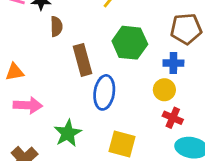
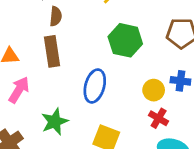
brown rectangle: (83, 60) -> (52, 51), moved
blue cross: (173, 63) -> (180, 81), moved
pink arrow: (28, 105) -> (19, 90), turned -68

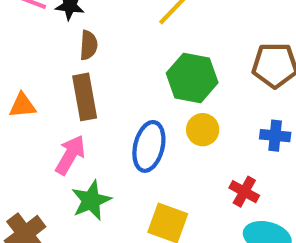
pink arrow: (19, 90) -> (70, 155), moved
yellow circle: (154, 90) -> (203, 130), moved

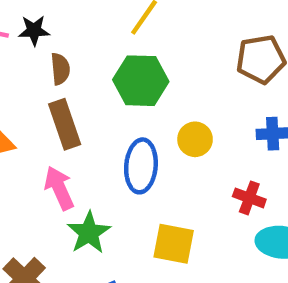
green hexagon: (192, 78) -> (141, 81), moved
pink arrow: (70, 155) -> (59, 188), turned -45

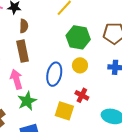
green hexagon: (141, 81) -> (78, 37), moved
red cross: (249, 198) -> (82, 95), moved

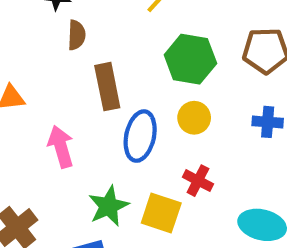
brown rectangle: (23, 51) -> (107, 87), moved
green star: (27, 101) -> (109, 206), moved

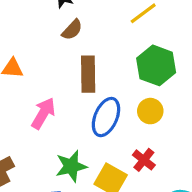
brown semicircle: (77, 35) -> (72, 30), turned 30
pink arrow: (61, 147) -> (43, 113), turned 36

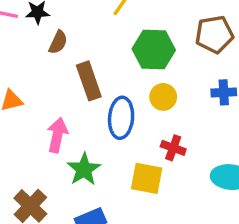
green star: (71, 166) -> (84, 169), moved

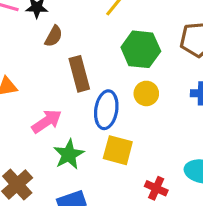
pink arrow: (57, 135) -> (47, 121), turned 40
red cross: (173, 148) -> (156, 188), moved
yellow square: (147, 178) -> (118, 150), moved

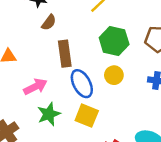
blue ellipse: (106, 110) -> (82, 84), turned -44

